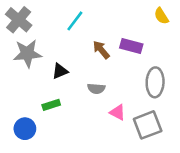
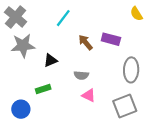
pink triangle: (118, 112) -> (89, 95), moved

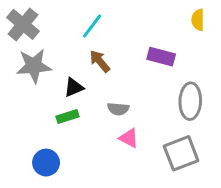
yellow semicircle: (136, 14) -> (198, 20), turned 32
brown arrow: (86, 42) -> (100, 61), moved
green rectangle: (43, 89) -> (68, 116), moved
blue circle: (21, 109) -> (46, 163), moved

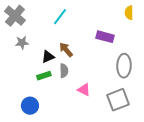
brown arrow: (100, 61) -> (66, 50), moved
gray star: (34, 66) -> (22, 43), size x0.6
gray semicircle: (118, 109) -> (64, 71), moved, turned -96

